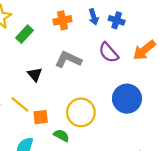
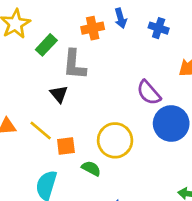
blue arrow: (94, 17) -> (121, 18), moved
purple semicircle: (109, 53) -> (149, 93), moved
gray L-shape: (68, 59) -> (74, 65), moved, turned -110

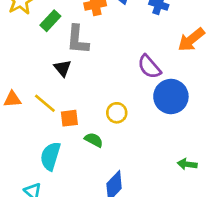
yellow circle: (115, 140) -> (117, 113), size x0.6

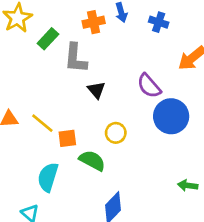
black triangle: (63, 68) -> (96, 90), moved
green semicircle: (94, 140) -> (92, 161), size x1.4

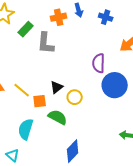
purple semicircle: (149, 86) -> (99, 63), turned 42
black triangle: (96, 90) -> (57, 87), moved, turned 32

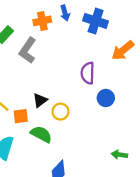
blue cross: (106, 17) -> (96, 21), size x1.5
gray L-shape: (46, 43) -> (28, 50), turned 30
blue circle: (115, 85) -> (106, 98), size x0.6

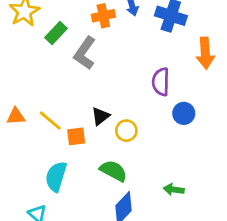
orange arrow: (123, 50) -> (205, 53), turned -55
green semicircle: (41, 134) -> (113, 171), moved
green arrow: (119, 155) -> (174, 189), moved

